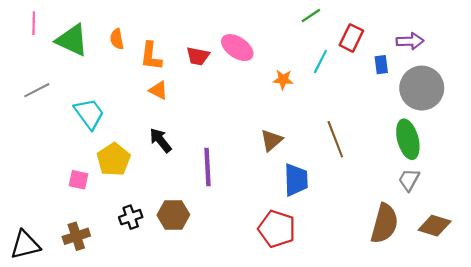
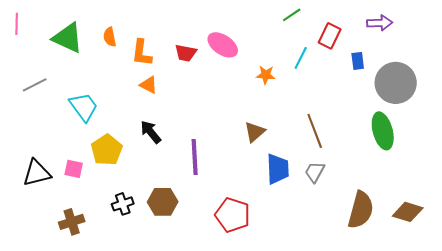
pink line: (34, 23) -> (17, 24), moved
purple arrow: (410, 41) -> (380, 23), moved
gray trapezoid: (409, 180) -> (315, 172), moved
red pentagon: (277, 229) -> (233, 215), moved
black triangle: (25, 245) -> (37, 173), moved

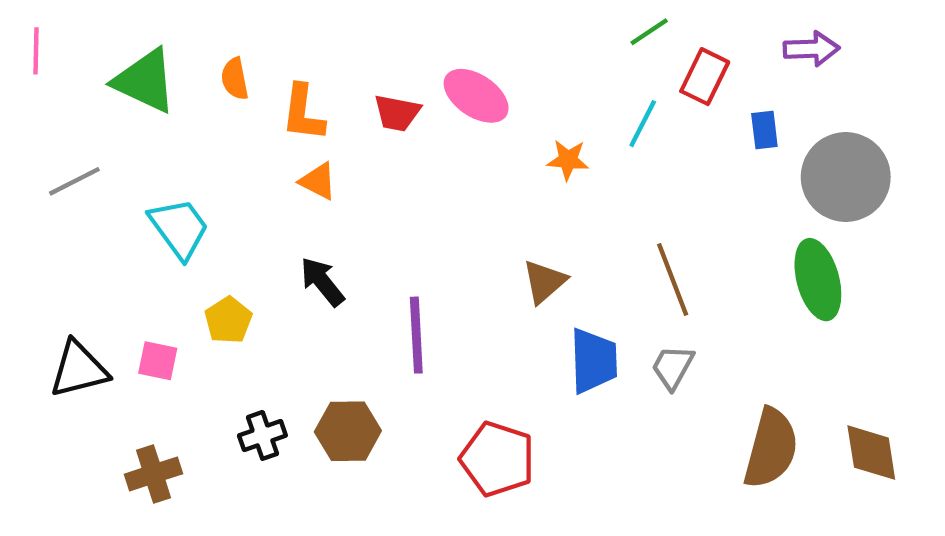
green line: (292, 15) -> (649, 32), moved
yellow pentagon: (107, 150) -> (228, 320), size x0.7
brown diamond: (408, 212) -> (871, 453), turned 64

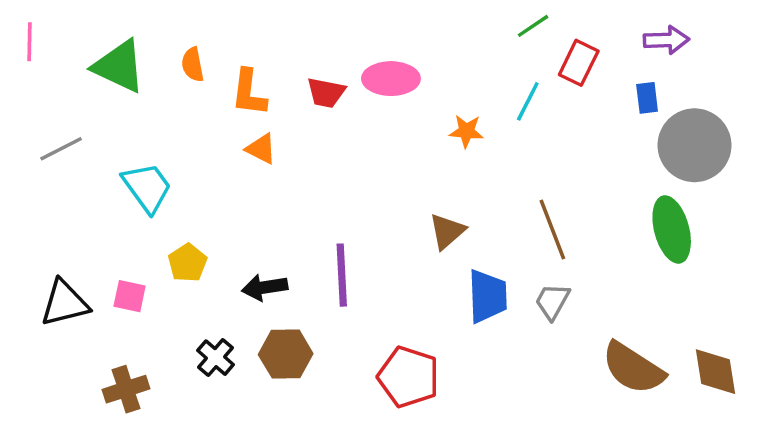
pink ellipse: (476, 96) -> (391, 79), turned -34
blue rectangle: (764, 130) -> (647, 98), moved
black arrow: (322, 282) -> (265, 287), moved, turned -60
black cross: (262, 435) -> (215, 358), turned -30
brown semicircle: (771, 448) -> (633, 368), turned 108

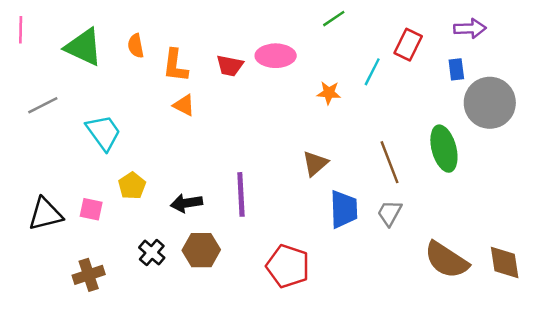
green line: (533, 26) -> (334, 19), moved
green ellipse: (672, 229) -> (444, 149), moved

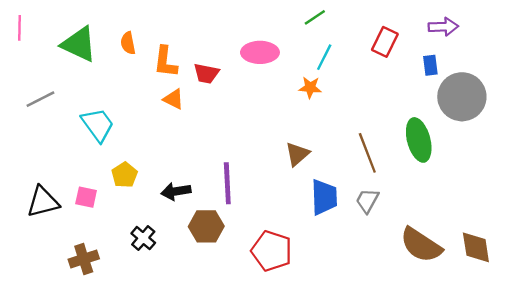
red trapezoid: (230, 66) -> (206, 73), moved
cyan line: (372, 72) -> (324, 57), moved
brown hexagon: (201, 250) -> (206, 226), moved

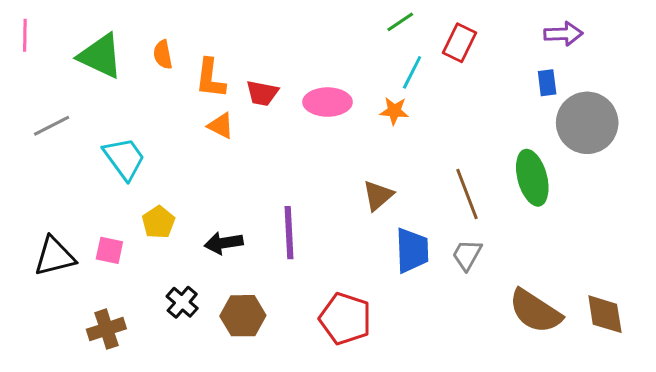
red rectangle: (385, 42) -> (460, 43), moved
pink ellipse: (260, 52) -> (328, 102), moved
brown hexagon: (206, 226) -> (243, 316), moved

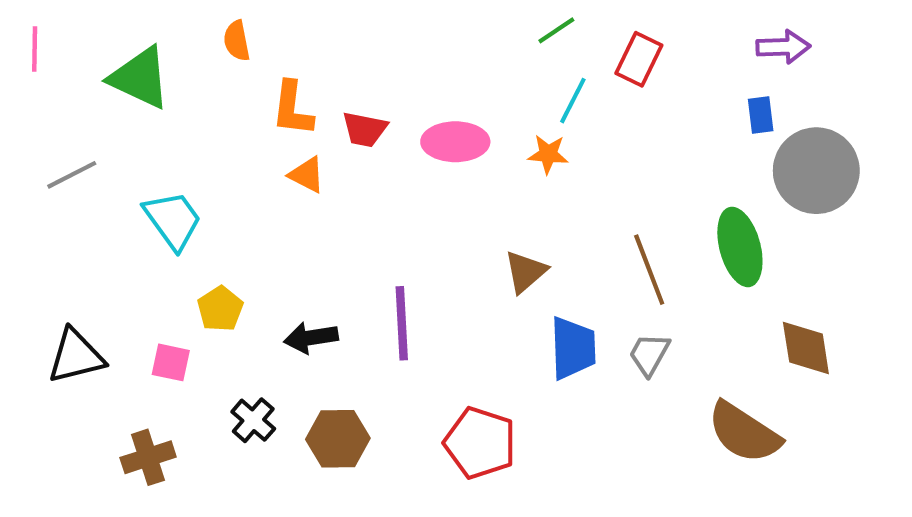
orange semicircle: (163, 55) -> (237, 41), moved
pink square: (109, 250) -> (171, 362), moved
brown diamond: (605, 314) -> (806, 348), moved

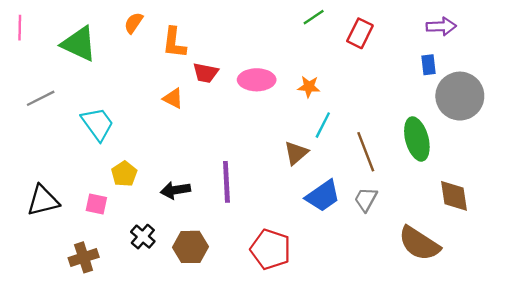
orange semicircle: (237, 41) -> (134, 23), turned 45
cyan line: (573, 101) -> (323, 125), moved
orange L-shape: (292, 109) -> (174, 43), moved
blue trapezoid: (573, 348) -> (323, 196), turned 57

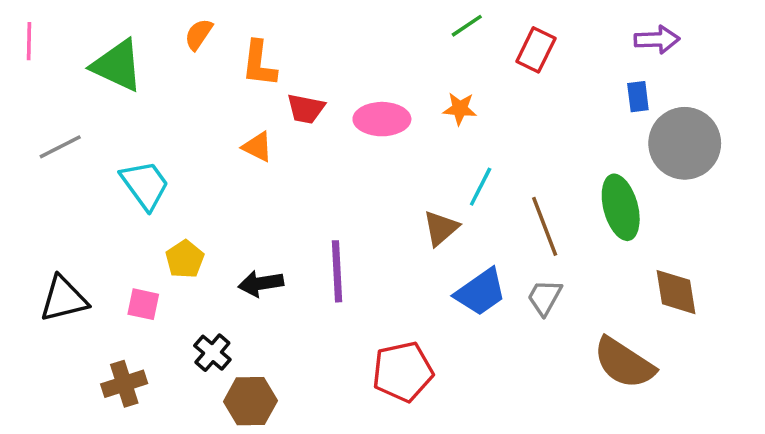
orange star: (309, 87) -> (460, 109), moved
brown hexagon: (190, 247) -> (250, 401), moved
red pentagon: (271, 249) -> (403, 372), turned -30

